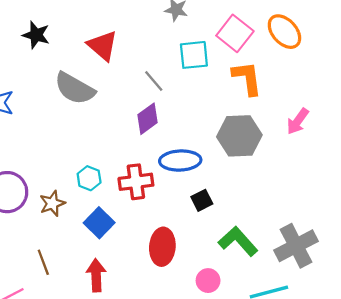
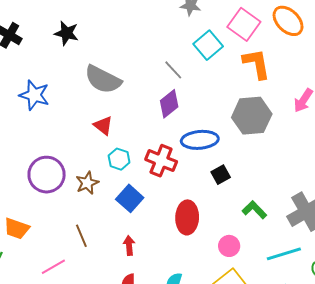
red triangle: (103, 46) -> (103, 125), moved, size x0.7
cyan square: (194, 55) -> (208, 45), turned -32
red cross: (136, 182) -> (161, 161), turned 32
green L-shape: (238, 241) -> (254, 210), size x0.7
red arrow: (96, 275) -> (129, 245), size x0.7

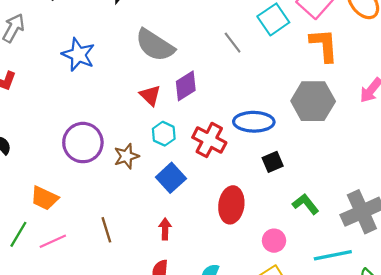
purple diamond: (169, 104) -> (186, 86), moved
brown line: (81, 236) -> (106, 230), moved
pink line: (53, 267) -> (53, 241), moved

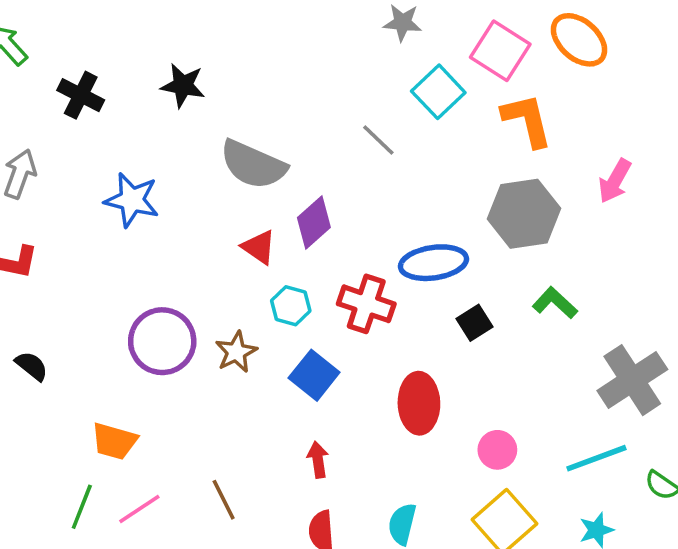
green L-shape: (306, 204) -> (555, 303), moved
brown line: (106, 230) -> (224, 500), moved

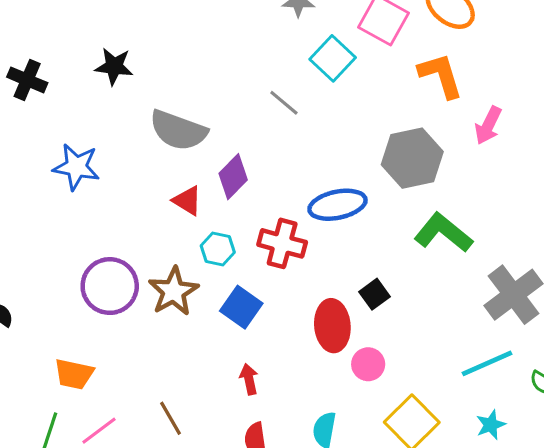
orange L-shape: (527, 120) -> (441, 75), moved
green L-shape: (555, 303) -> (443, 233), size x1.5
black square: (474, 323) -> (374, 294), moved
brown star: (236, 352) -> (173, 291), size x1.4
pink circle: (497, 450) -> (368, 364), moved

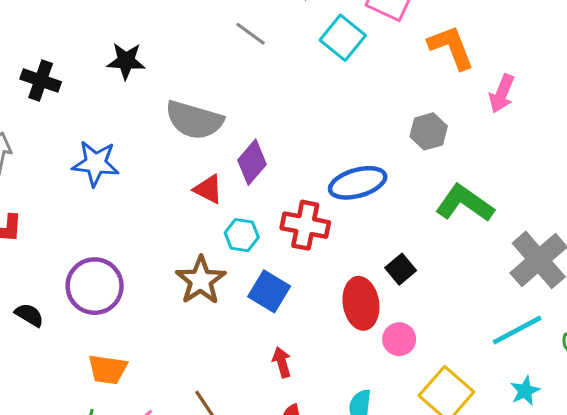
gray line: (284, 103) -> (250, 34), moved
gray hexagon: (412, 158) -> (429, 131), size x0.6
purple circle: (110, 286) -> (95, 286), moved

